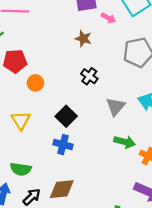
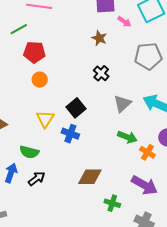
orange circle: (35, 83) -> (40, 80), moved
yellow triangle: (21, 120) -> (45, 119), moved
brown diamond: (62, 189) -> (90, 177), moved

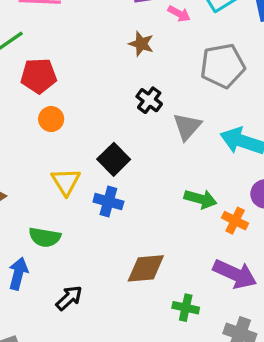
gray triangle: (122, 104) -> (187, 127), moved
black arrow: (37, 179) -> (69, 298), moved

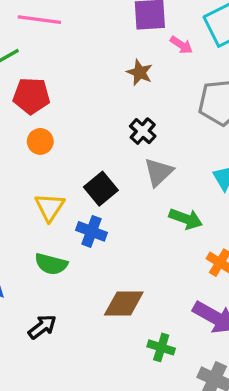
gray triangle: (187, 127) -> (159, 172), moved
green arrow: (200, 199) -> (186, 219), moved
green semicircle: (45, 237) -> (51, 264), moved

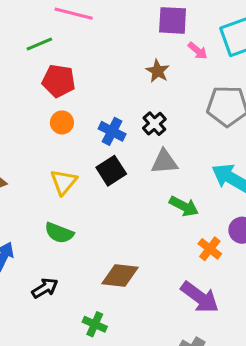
gray triangle: (159, 172) -> (164, 162), turned 32
blue cross: (92, 231) -> (112, 131), moved
green cross: (161, 347) -> (95, 324), moved

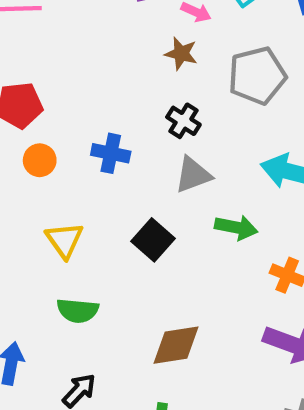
brown star: (158, 71) -> (181, 54), moved
black cross: (154, 124) -> (183, 121), moved
black square: (111, 171) -> (153, 240), moved

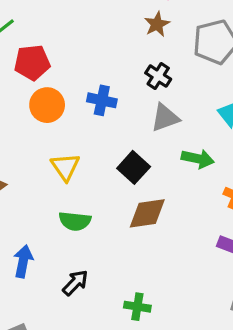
brown star: (181, 54) -> (157, 24), turned 30
orange circle: (40, 160) -> (47, 105), size x1.4
brown diamond: (176, 345) -> (147, 213), moved

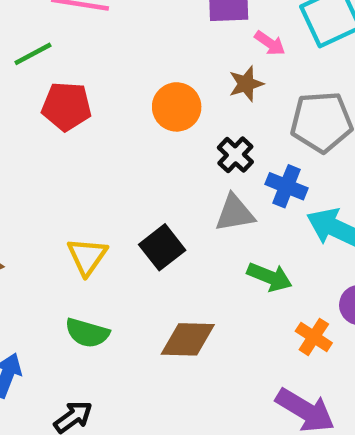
blue cross: (102, 100) -> (287, 186), moved
orange circle: (47, 105) -> (177, 107), moved
black square: (134, 167) -> (162, 247), moved

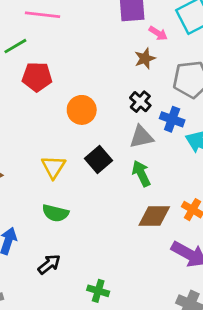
orange circle: (177, 107) -> (82, 110), moved
green arrow: (270, 277) -> (141, 173), moved, turned -135
brown diamond: (188, 339) -> (154, 216), moved

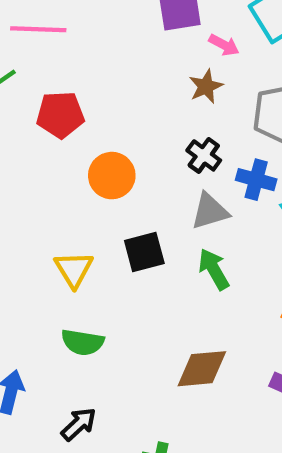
red pentagon: (37, 77) -> (60, 115), moved
black square: (98, 159) -> (144, 252), turned 30
brown diamond: (154, 216) -> (202, 369), moved

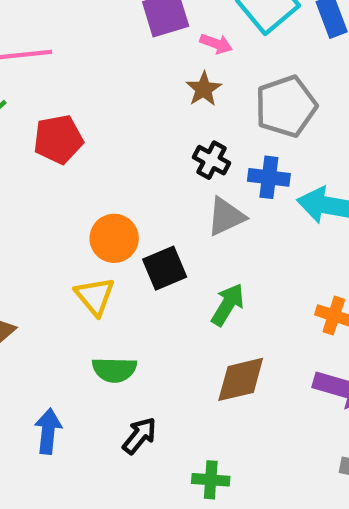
orange circle: (112, 176) -> (114, 238), moved
green arrow: (214, 269) -> (228, 305), moved, turned 69
black arrow: (79, 424) -> (139, 436), moved

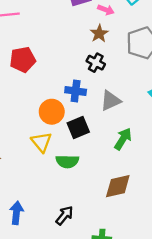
black cross: (212, 160) -> (96, 63), moved
blue cross: (269, 177) -> (76, 91), moved
green arrow: (228, 305) -> (123, 139), moved
green semicircle: (114, 370) -> (67, 161), moved

